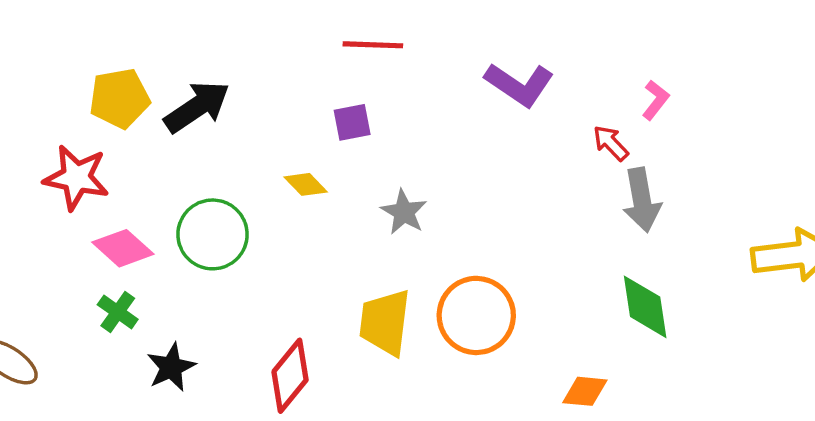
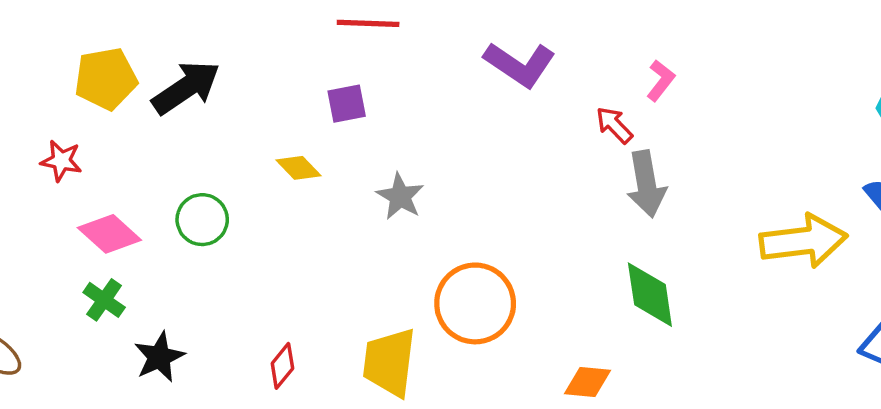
red star: (76, 178) -> (61, 161), size x0.6
green circle: (213, 234) -> (202, 220), size x0.7
yellow trapezoid: (385, 322) -> (389, 362), moved
red diamond: (290, 376) -> (282, 366), size x0.6

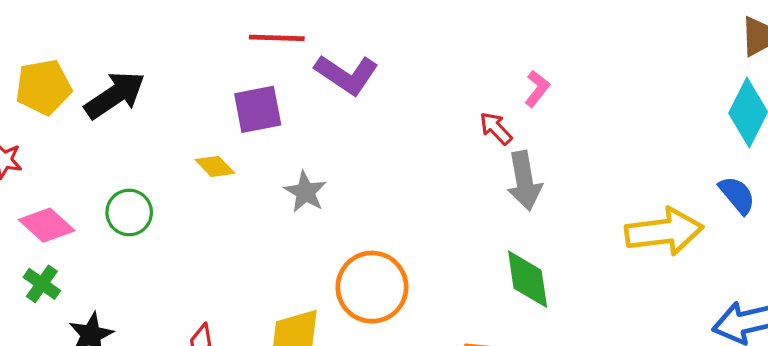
purple L-shape: (520, 64) -> (347, 74), moved
purple square: (347, 104) -> (258, 109), size x1.4

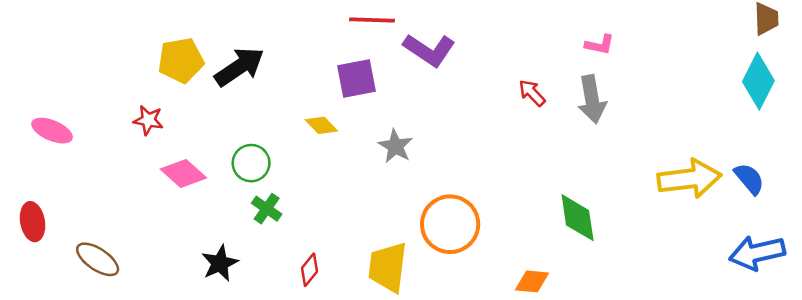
pink L-shape: (537, 89) -> (600, 45), moved, turned 64
red arrow: (496, 128) -> (532, 93), moved
gray arrow: (524, 181) -> (592, 99), moved
blue semicircle: (737, 195) -> (749, 179), moved
green cross: (42, 284) -> (267, 209), moved

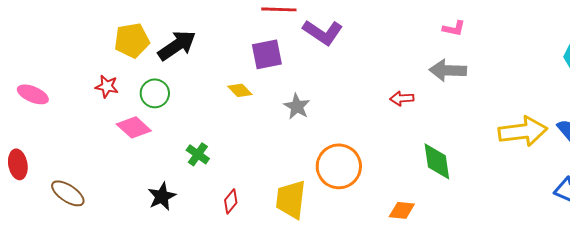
red arrow: (532, 93) -> (402, 98), moved, turned -50
gray arrow: (592, 99) -> (448, 70), turned 102
green circle: (251, 163) -> (155, 93), moved

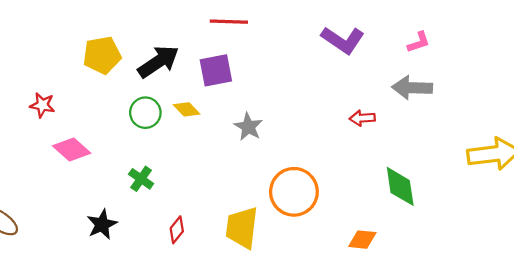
pink L-shape: (454, 28) -> (419, 42), turned -30
purple L-shape: (323, 32) -> (343, 40), moved
yellow pentagon: (132, 40) -> (102, 55), moved
black arrow: (177, 45) -> (158, 62), moved
green circle: (155, 93) -> (145, 113), moved

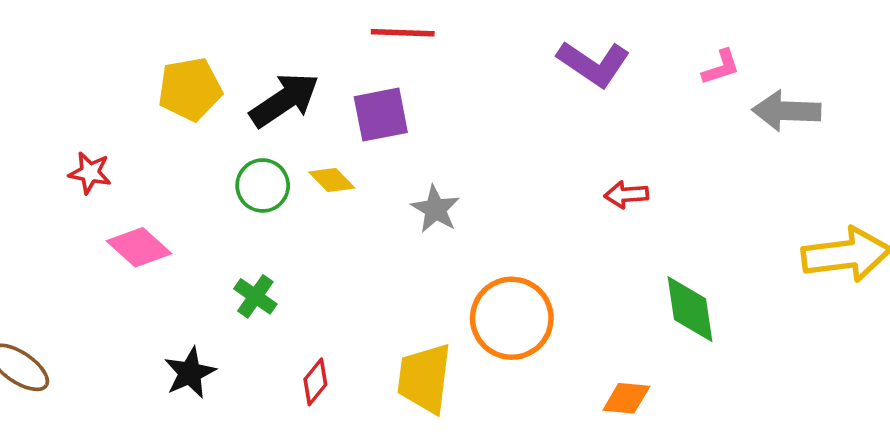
gray arrow: (412, 88) -> (786, 111), moved

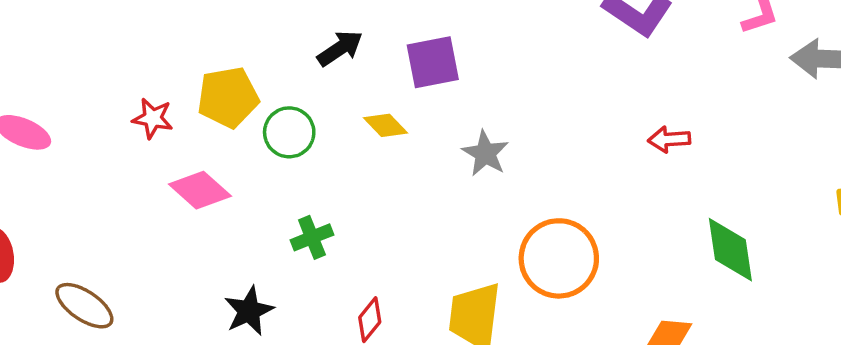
yellow pentagon: (190, 89) -> (228, 97), moved
black arrow: (284, 100) -> (340, 48), size x0.7
green circle: (263, 185) -> (289, 132), moved
green cross: (255, 296) -> (312, 237), turned 33

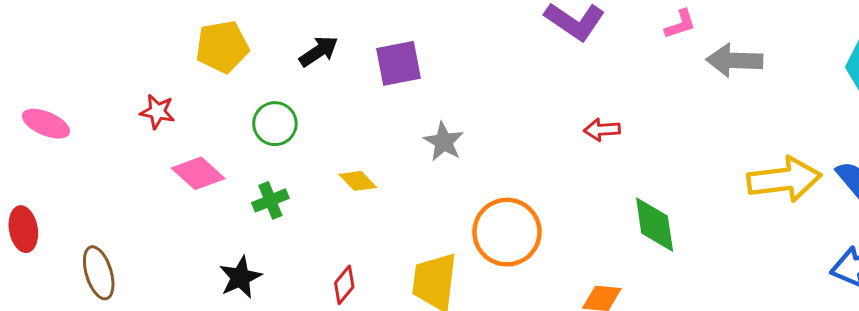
yellow pentagon: (228, 97) -> (222, 47), moved
yellow diamond: (386, 125) -> (358, 181), moved
green cross: (312, 237) -> (270, 200), moved
brown ellipse: (84, 306) -> (99, 273), turned 39

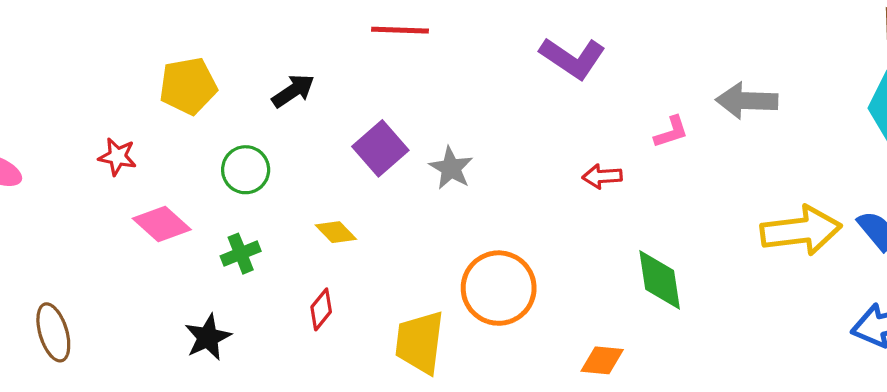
pink L-shape: (680, 24) -> (671, 132), moved
purple square: (398, 63) -> (380, 148), moved, turned -30
gray star: (444, 142) -> (451, 168), moved
red diamond: (344, 285) -> (321, 309), moved

